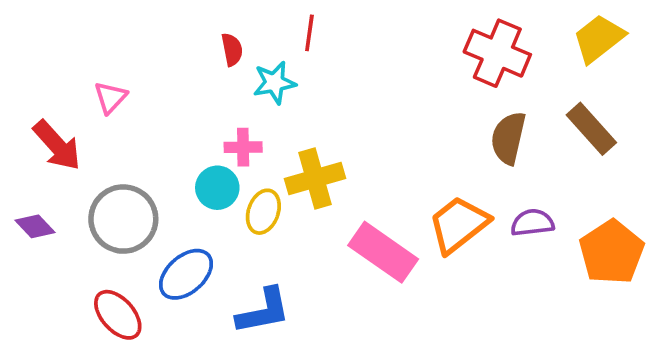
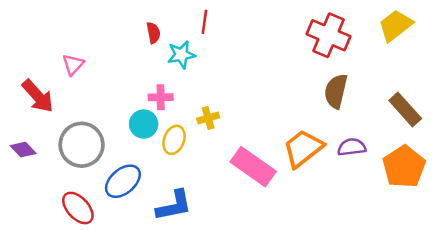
brown rectangle: (591, 129) -> (405, 109), moved
yellow cross: (315, 178) -> (208, 118), size x0.6

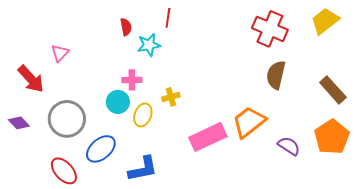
purple semicircle: (352, 147) -> (289, 146), moved, turned 40
pink rectangle: (253, 167) -> (208, 137), turned -60

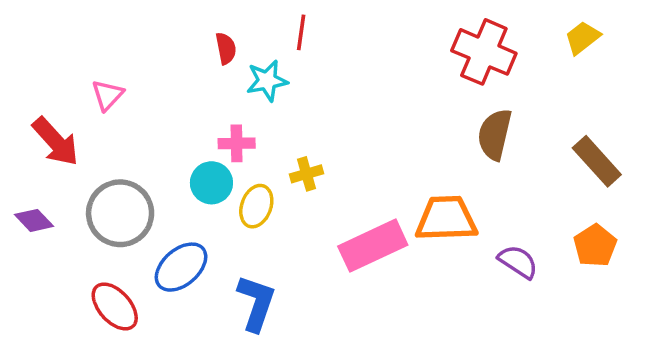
yellow trapezoid: (325, 21) -> (582, 38), size x0.7
orange trapezoid: (249, 122) -> (446, 219), turned 36
orange pentagon: (332, 137) -> (595, 246), size x0.7
blue L-shape: (143, 169) -> (256, 303), turned -60

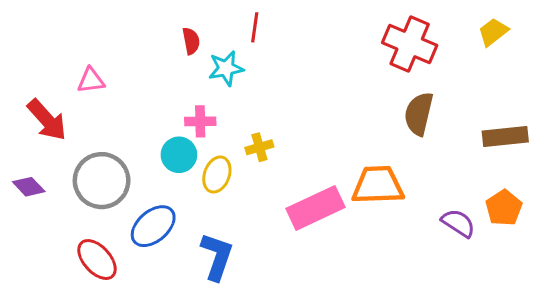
pink triangle: (108, 95) -> (91, 80), turned 40
brown rectangle: (597, 161) -> (505, 137), turned -54
purple semicircle: (518, 262) -> (458, 223), moved

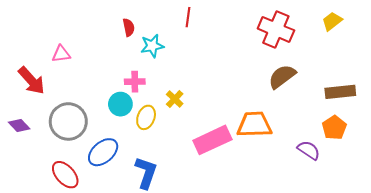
red line: (255, 27) -> (188, 17), moved
brown semicircle: (419, 114) -> (282, 76), turned 40
yellow cross: (259, 147) -> (175, 99), turned -30
orange pentagon: (504, 208) -> (334, 128), moved

